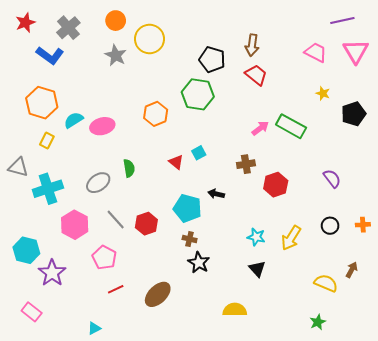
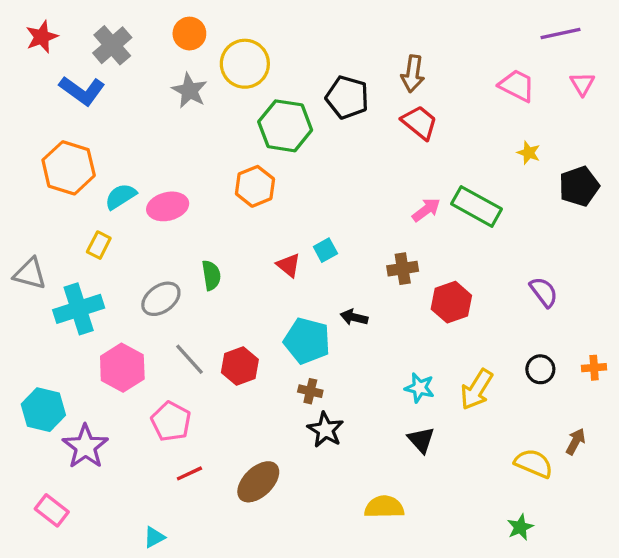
pink triangle: (356, 51) -> (582, 84), size x0.6
green hexagon: (198, 94) -> (285, 126), moved
yellow rectangle: (47, 141) -> (99, 245), moved

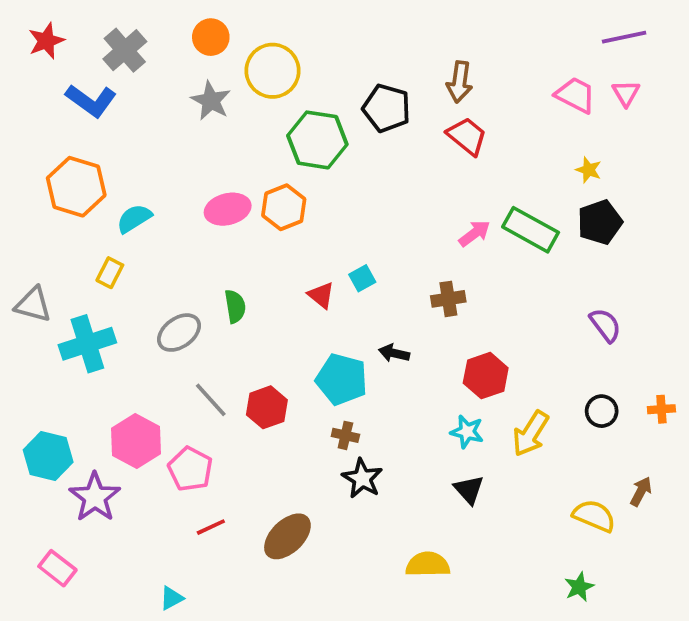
pink triangle: (582, 84) -> (626, 93), moved
black pentagon: (579, 186) -> (600, 222), moved
pink ellipse: (168, 206) -> (228, 209), moved
red hexagon: (451, 302) -> (486, 376), moved
pink hexagon: (122, 368) -> (136, 441), moved

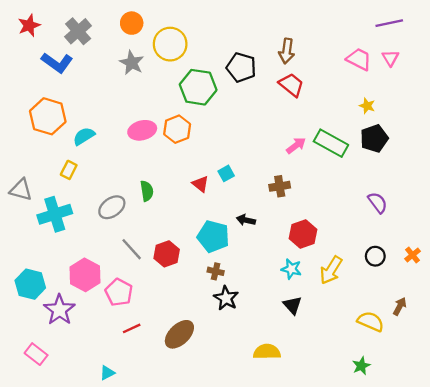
orange cross: (661, 409) -> (413, 255), turned -35

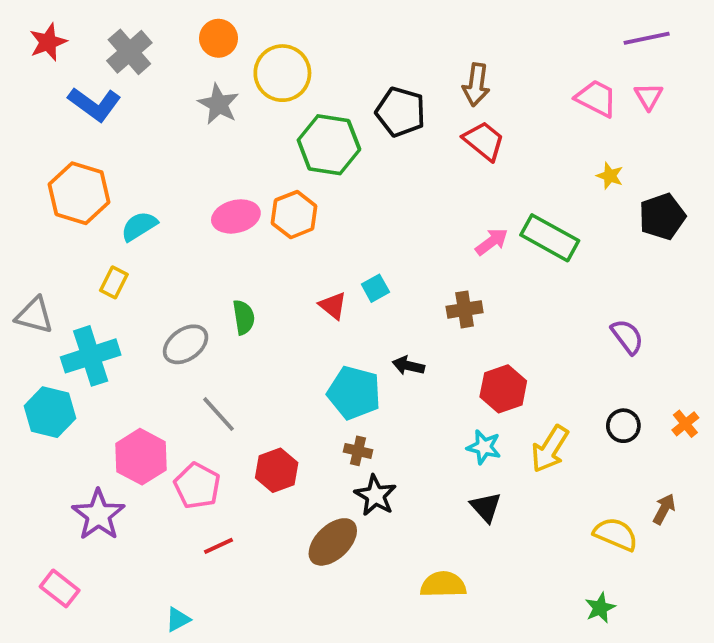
black pentagon: (374, 138) -> (662, 216), moved
red hexagon: (167, 254) -> (277, 470), moved
cyan hexagon: (30, 284) -> (50, 412), moved
brown ellipse: (179, 334) -> (333, 542), moved

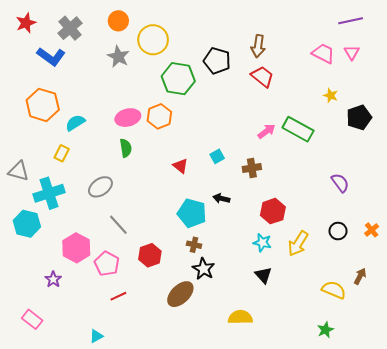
cyan square: (375, 288) -> (217, 156), moved
green semicircle: (244, 317) -> (126, 148), moved
purple star: (98, 515) -> (53, 279), size x0.6

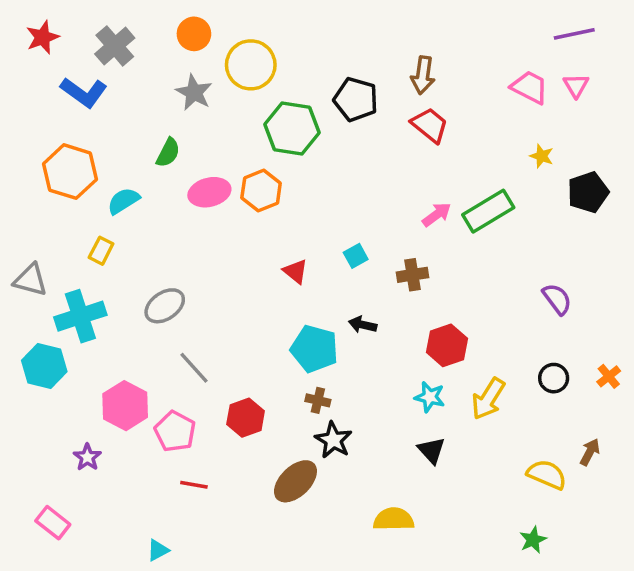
green rectangle: (298, 129) -> (488, 211), turned -60
green semicircle: (126, 148) -> (168, 153), moved, turned 36
red line: (118, 296) -> (194, 485), turned 35

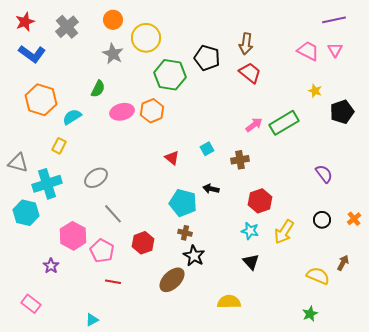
blue L-shape: (84, 92) -> (32, 54), moved

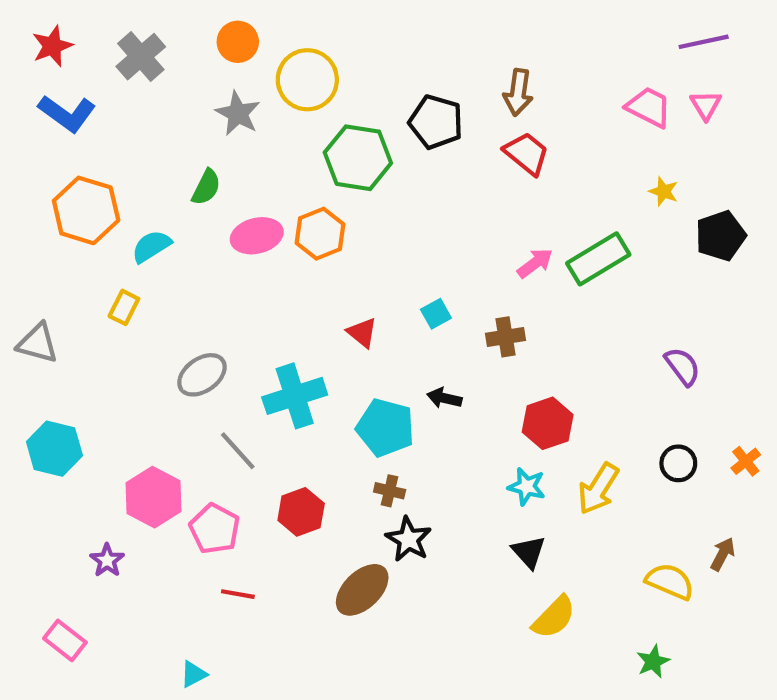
cyan cross: (47, 184) -> (295, 396), moved
yellow semicircle: (229, 302) -> (554, 617), moved, turned 135

